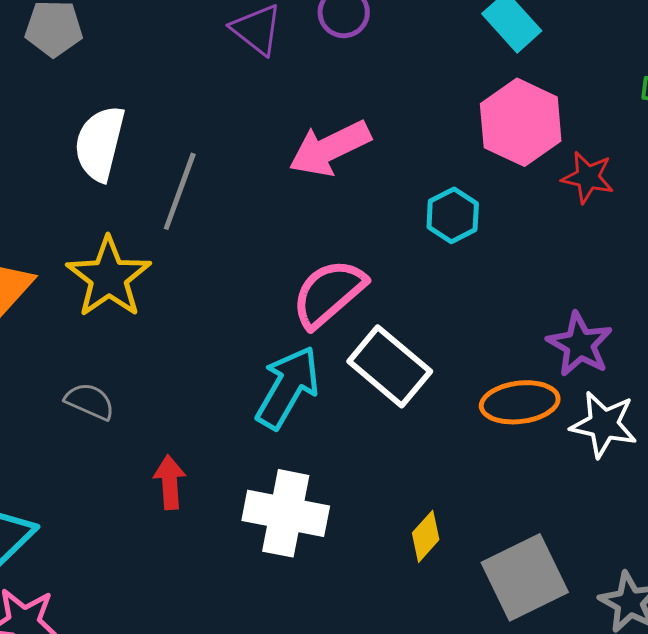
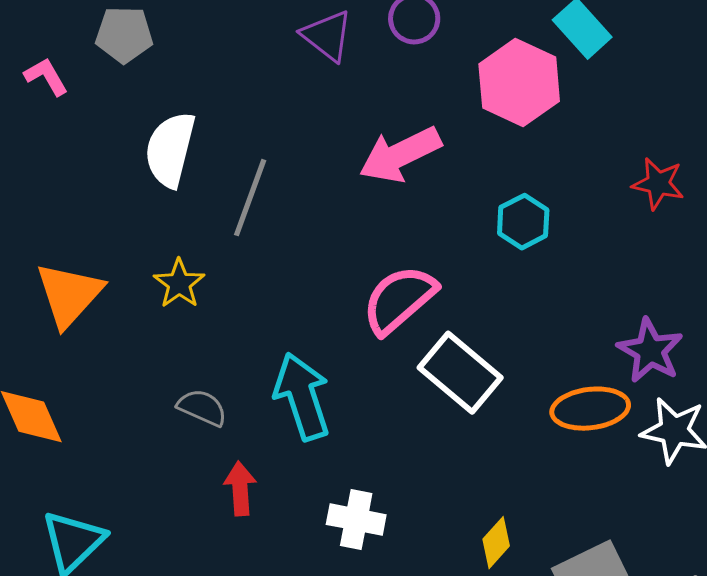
pink hexagon: (521, 122) -> (519, 83), moved
yellow star: (109, 277) -> (179, 284), size x0.6
cyan arrow: (288, 387) -> (302, 397), moved, turned -48
gray semicircle: (90, 401) -> (202, 408), moved
white cross: (286, 513) -> (356, 520), size x0.7

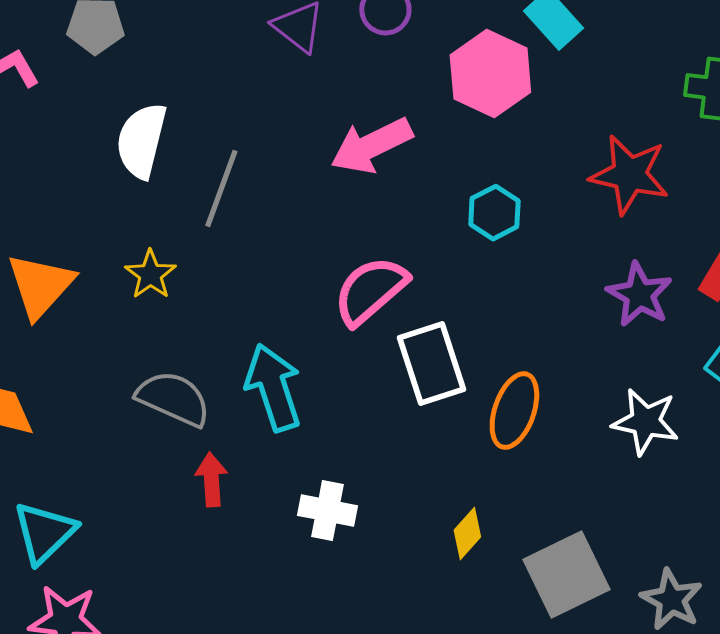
red star: (658, 184) -> (629, 175), size x1.5
purple star: (650, 351) -> (639, 295), moved
white rectangle: (460, 373) -> (431, 364), turned 32
gray semicircle: (202, 408) -> (173, 399), size x1.5
orange ellipse: (590, 409) -> (514, 411), moved, turned -64

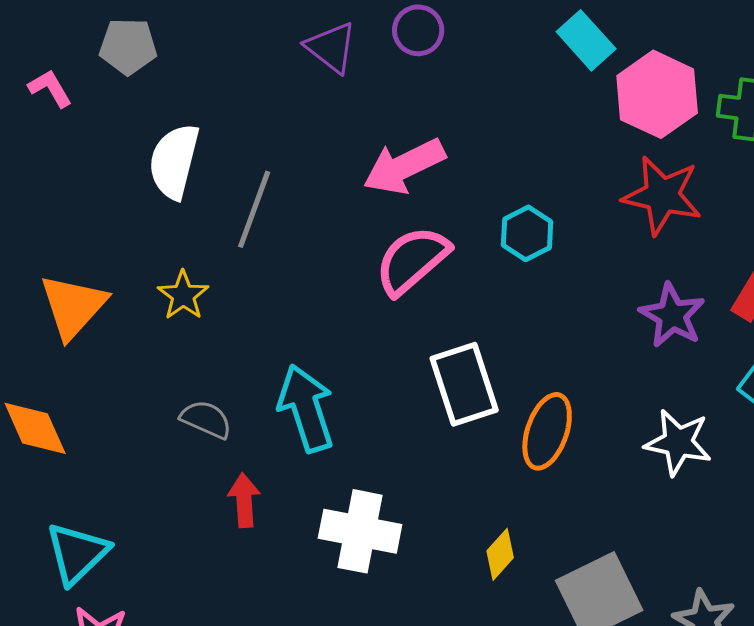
pink hexagon: (490, 74) -> (657, 94), moved
pink semicircle: (370, 291) -> (412, 260), moved
gray semicircle: (173, 399) -> (206, 419), size x0.7
white cross: (327, 511) -> (360, 531), size x1.4

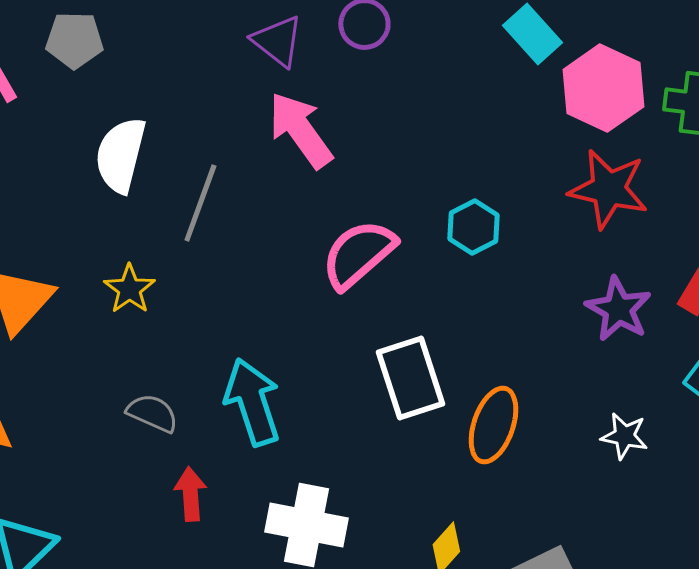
pink arrow: (404, 166) -> (300, 130), moved, turned 80
white star: (678, 442) -> (624, 436), size x0.7

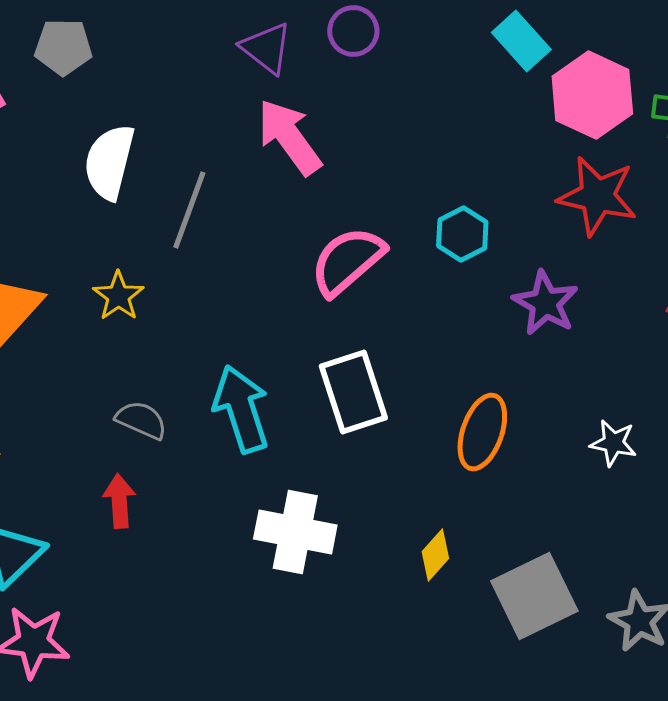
purple star: (618, 309) -> (545, 303), moved
white rectangle: (410, 378) -> (353, 392), moved
red arrow: (190, 494) -> (119, 501), moved

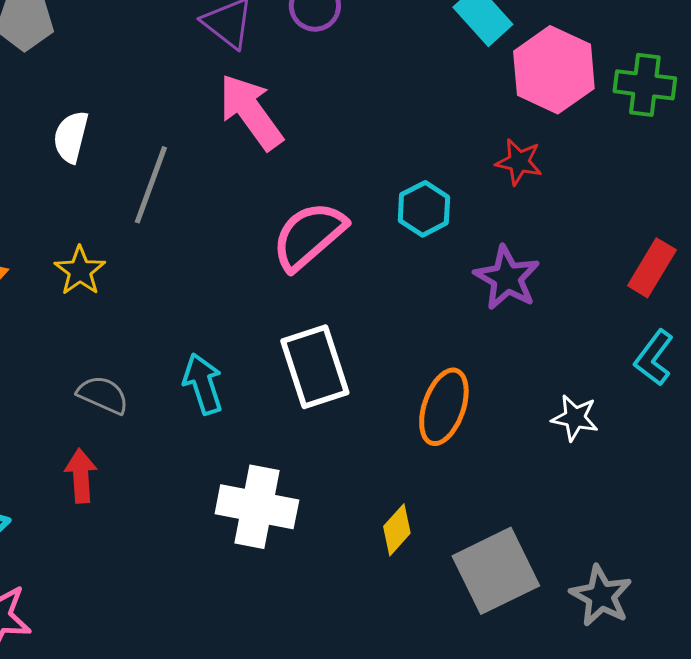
white semicircle: (109, 162) -> (71, 137), size x0.7
red star: (597, 196) -> (519, 162), moved, size x0.6
cyan arrow: (241, 409) -> (203, 384), size x0.7

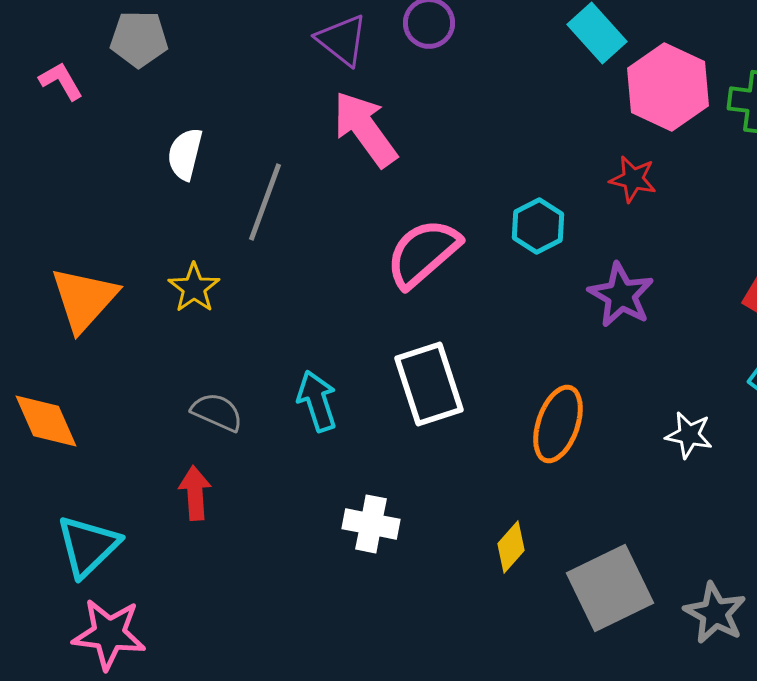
white cross: (257, 507) -> (371, 524), size x0.7

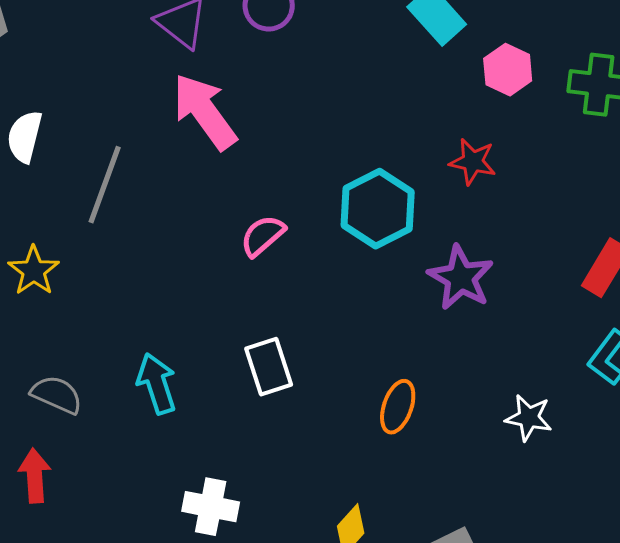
pink hexagon: (668, 87) -> (508, 70), size x0.6
cyan hexagon: (538, 226) -> (378, 209), size x1.4
pink semicircle: (423, 253) -> (263, 236), size x0.6
white rectangle: (429, 384) -> (269, 367), size x0.7
orange ellipse: (558, 424) -> (398, 407), size x0.7

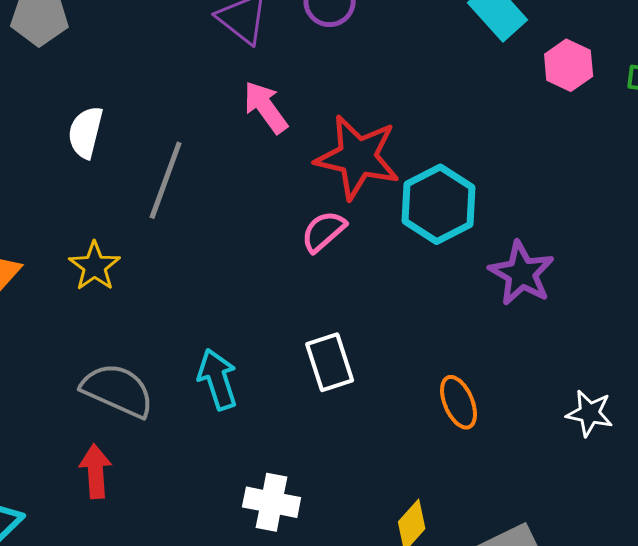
pink arrow: (205, 112) -> (266, 107), size x0.7
red star: (473, 162) -> (358, 157), moved, size x1.8
gray semicircle: (57, 395) -> (118, 390), size x1.4
orange ellipse: (398, 407) -> (459, 402), turned -42

